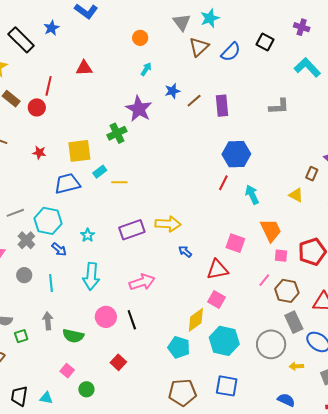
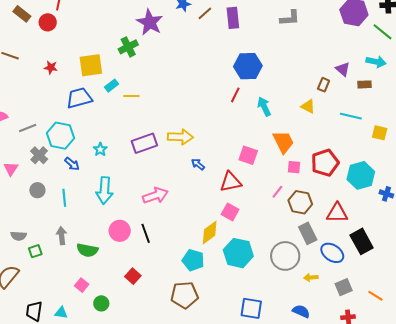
blue square: (227, 386) -> (251, 308), moved
brown pentagon: (182, 392) -> (184, 295), moved

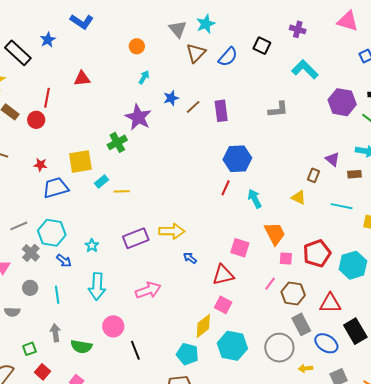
blue trapezoid: (79, 98) -> (56, 188), moved
black line: (146, 233) -> (135, 350), moved
gray semicircle: (19, 236) -> (12, 312), moved
red square: (133, 276) -> (43, 372), moved

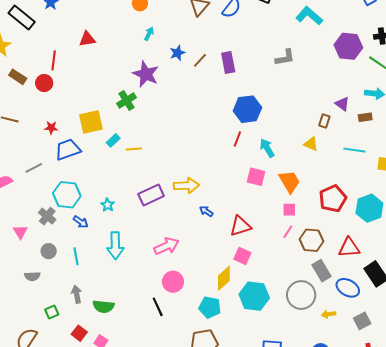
gray line: (19, 226) -> (34, 168), moved
pink square: (240, 248) -> (256, 177), moved
pink square: (286, 259) -> (289, 210), moved
pink circle: (113, 326) -> (173, 282), moved
red square: (43, 372) -> (79, 333), moved

